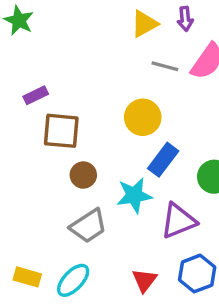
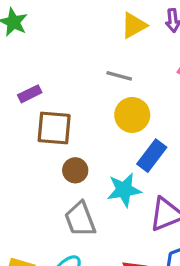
gray line: (165, 66) -> (119, 76), moved
gray trapezoid: (88, 226) -> (80, 219), turned 102

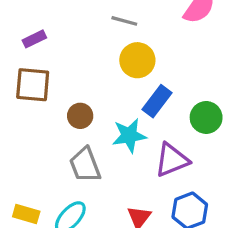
brown square: (54, 128) -> (33, 85), moved

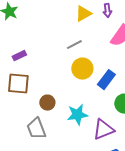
gray line: (124, 21) -> (74, 45), turned -42
blue rectangle: (157, 101) -> (106, 80), moved
gray trapezoid: (85, 165) -> (36, 129), moved

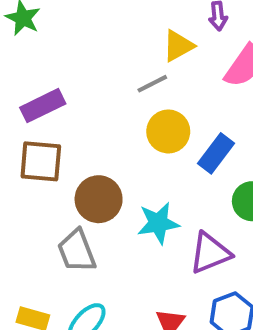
yellow triangle: (83, 14) -> (178, 46), moved
purple rectangle: (19, 56) -> (43, 106), size x1.5
brown circle: (47, 103) -> (99, 199), size x1.5

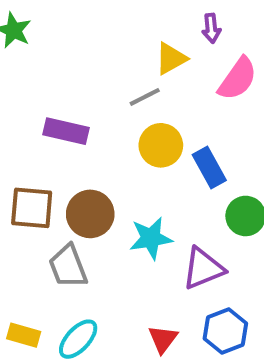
purple rectangle: (43, 106) -> (66, 131), moved, turned 39
blue rectangle: (216, 153) -> (209, 168), turned -66
brown square: (41, 161) -> (32, 208), moved

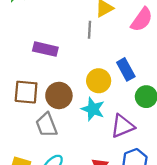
gray line: (145, 97) -> (90, 30), turned -60
yellow circle: (161, 145) -> (99, 81), moved
cyan star: (151, 238) -> (93, 109), turned 30

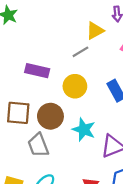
gray line: (90, 30) -> (80, 52), turned 56
yellow circle: (99, 81) -> (75, 86), moved

